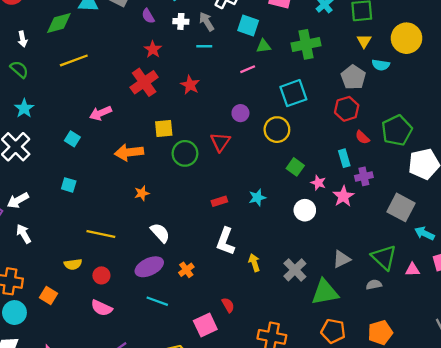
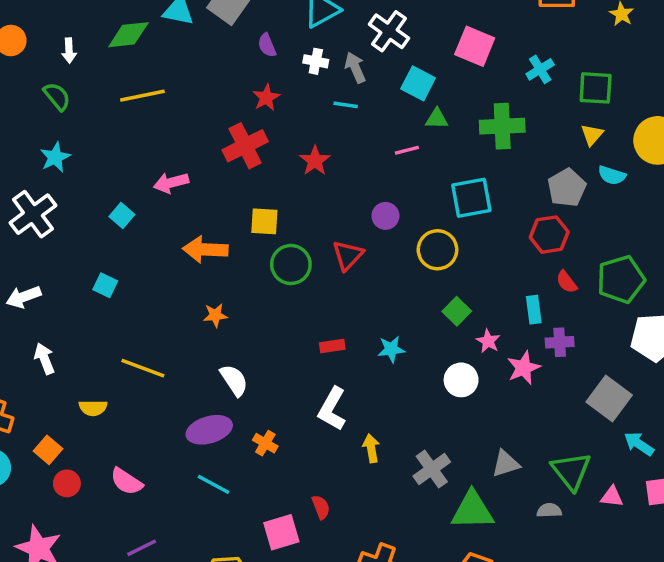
white arrow: (24, 234) -> (44, 359), moved
orange cross: (186, 270) -> (265, 443), turned -32
red circle: (101, 275) -> (67, 483), moved

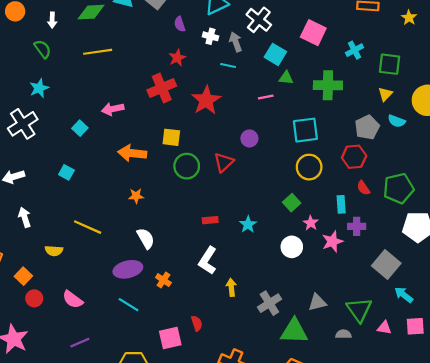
red star: (315, 161) -> (206, 100), size x1.5
yellow circle: (437, 250) -> (309, 167), moved
cyan star: (391, 349) -> (248, 224), turned -30

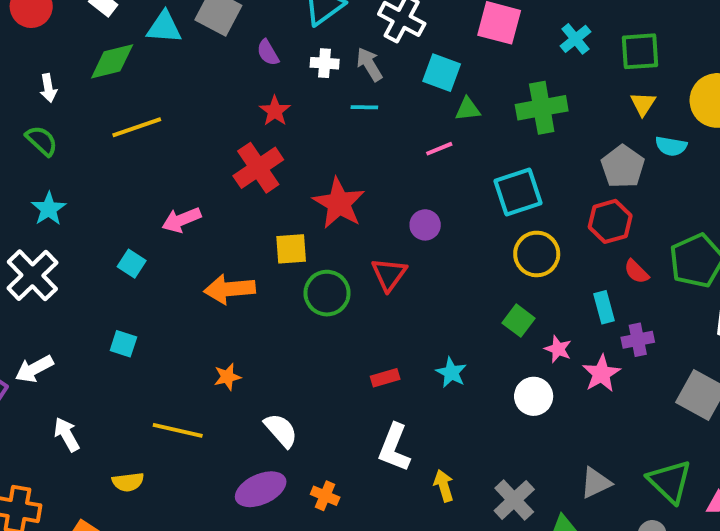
red star: (206, 100) -> (339, 203), moved
orange star: (136, 196) -> (227, 377), moved

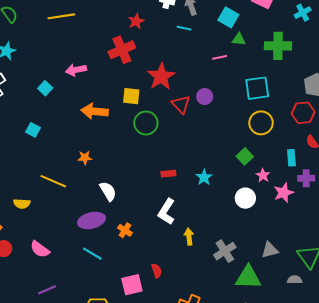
red triangle: (389, 274) -> (181, 104), moved, turned -30

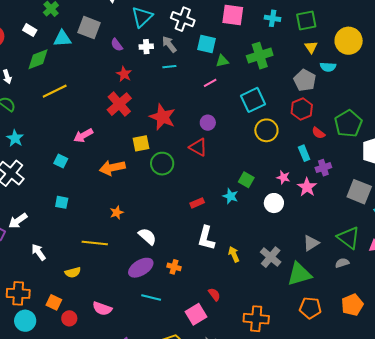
cyan cross: (303, 13) -> (273, 18), turned -35
red triangle: (181, 104) -> (198, 147), moved
green square: (245, 156) -> (246, 180), moved

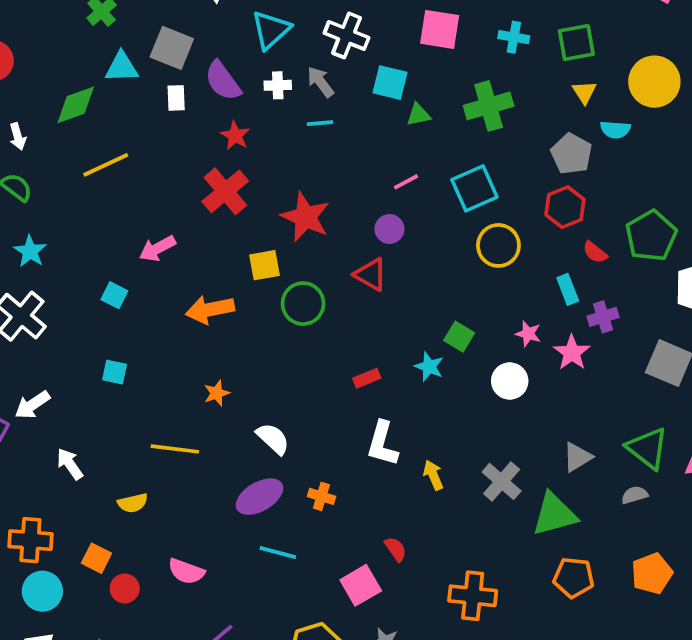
white rectangle: (30, 30) -> (176, 98), moved, turned 56
purple semicircle: (117, 45) -> (223, 81), size x1.6
pink line: (210, 83) -> (406, 182), moved

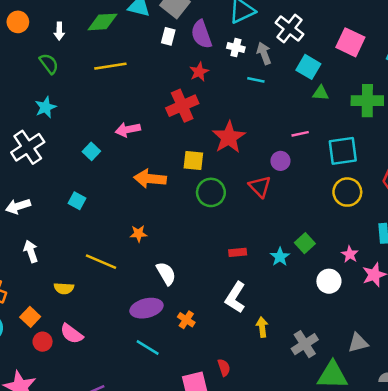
pink semicircle: (186, 571) -> (72, 334), moved

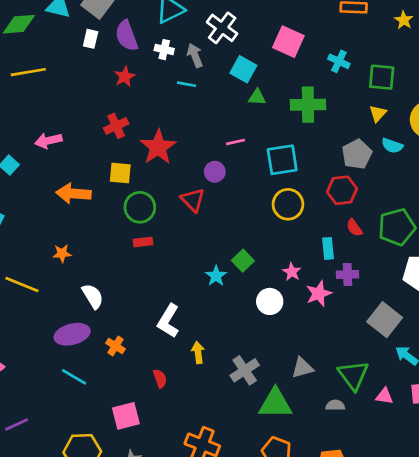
red cross: (182, 106) -> (116, 126), moved, size x0.7
red rectangle: (238, 252) -> (143, 242), moved
red semicircle: (224, 368) -> (160, 378), moved

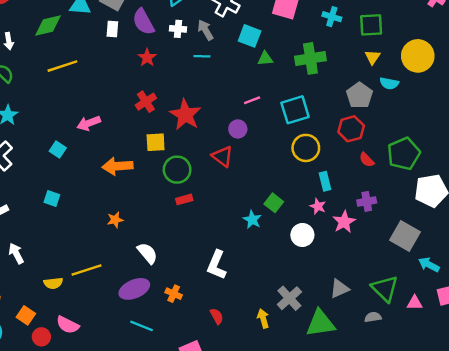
cyan rectangle: (328, 248) -> (325, 181), moved
yellow line: (22, 284) -> (87, 270), moved, turned -32
yellow arrow: (198, 353) -> (263, 319), moved

